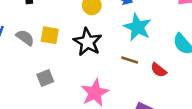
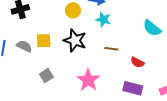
cyan star: (137, 27) -> (103, 19), moved, size x0.7
red semicircle: (159, 70) -> (137, 62), moved

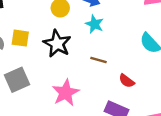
gray square: (46, 76) -> (17, 80), size x1.5

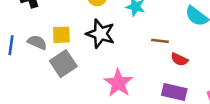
brown line: (98, 60) -> (160, 41), moved
gray square: (17, 80) -> (63, 64), moved

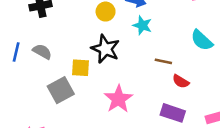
yellow square: (61, 35) -> (80, 68), moved
gray square: (63, 64) -> (61, 90), moved

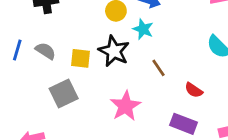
cyan star: (142, 25) -> (143, 29), moved
brown line: (163, 61) -> (158, 68), moved, turned 42
yellow square: (80, 68) -> (80, 58), moved

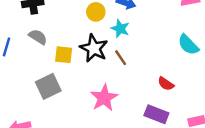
gray semicircle: (45, 51) -> (38, 37), moved
brown line: (158, 68) -> (121, 58), moved

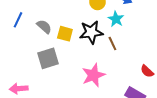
gray semicircle: (38, 37) -> (44, 27), moved
black star: (94, 48) -> (91, 32), turned 30

